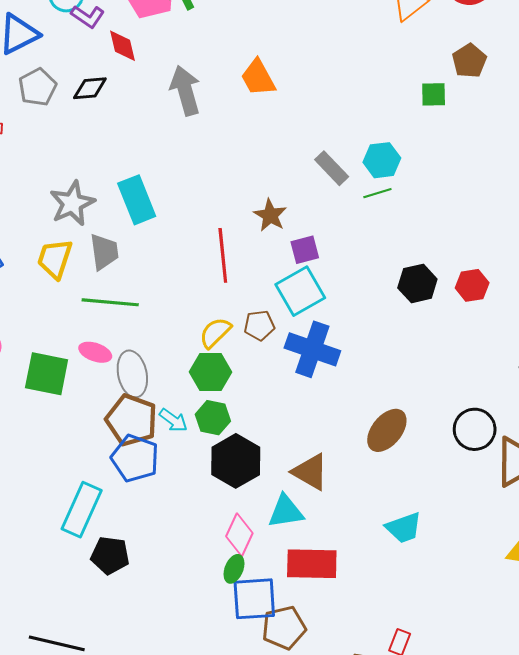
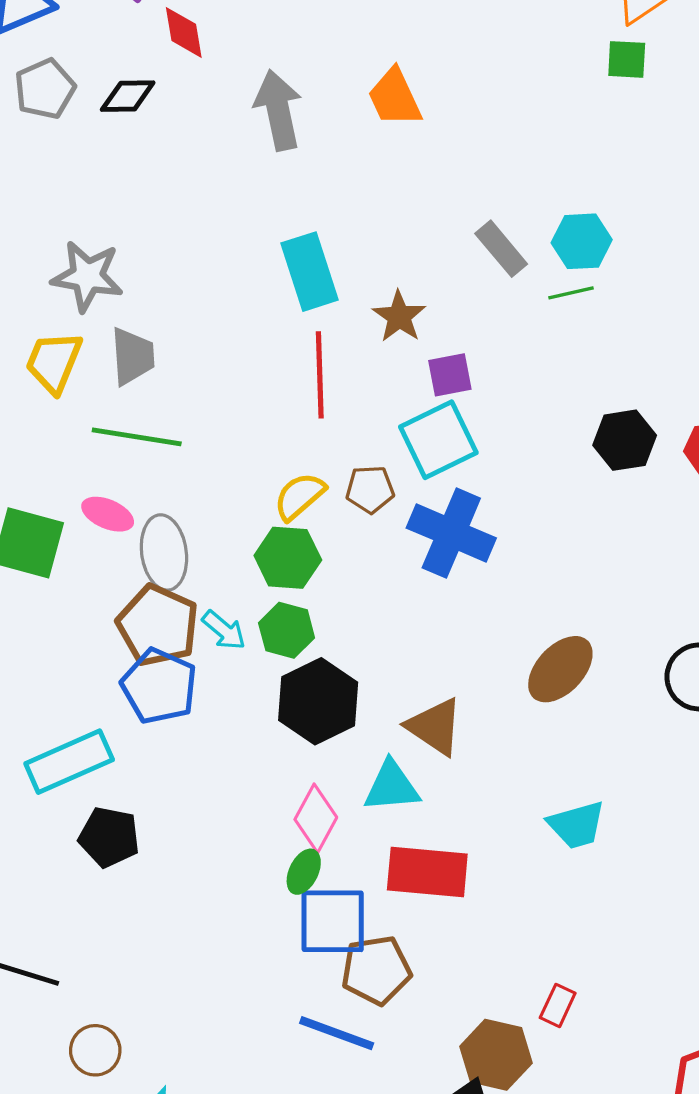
green square: (434, 94) -> (627, 59), moved
cyan rectangle: (137, 200) -> (310, 272), moved
gray star: (72, 203) -> (87, 276), turned 30
cyan rectangle: (82, 510) -> (69, 762), turned 38

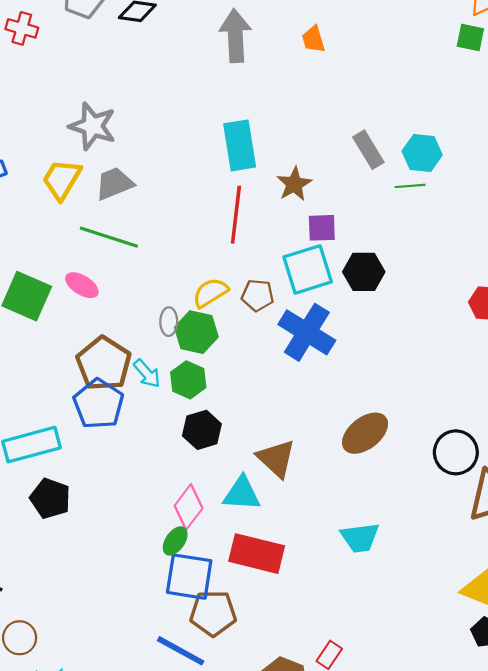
orange trapezoid: (395, 98) -> (313, 39), size x0.7
gray trapezoid: (133, 356) -> (114, 184), turned -117
black hexagon: (625, 440) -> (364, 272), moved
gray ellipse: (164, 552) -> (169, 322), moved, size x0.6
black hexagon: (318, 701) -> (202, 430), size x0.7

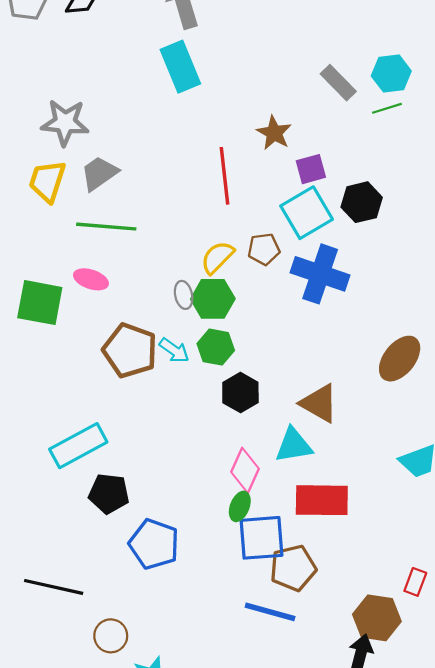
cyan rectangle: (240, 145) -> (180, 67), moved
blue pentagon: (99, 404) -> (154, 544), moved

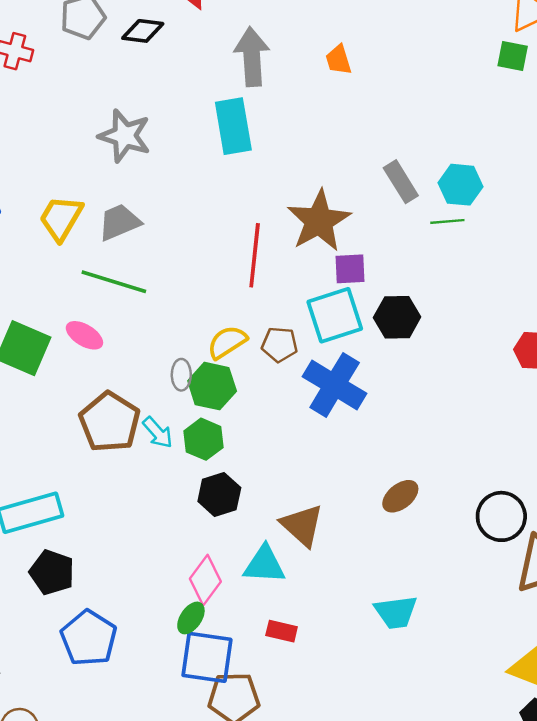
gray star: (65, 122) -> (125, 136), moved
brown star: (274, 133) -> (319, 221), size x1.6
brown ellipse: (400, 359) -> (400, 496), size x0.7
red rectangle: (322, 500) -> (282, 631), size x0.5

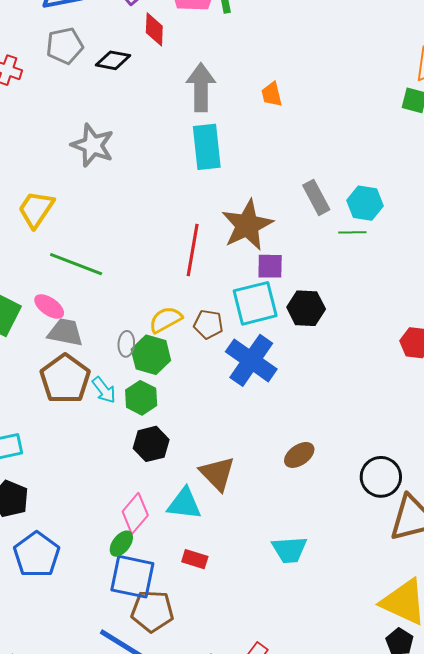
cyan rectangle: (233, 126) -> (207, 147), moved
gray trapezoid: (119, 222) -> (65, 332), moved, turned 30

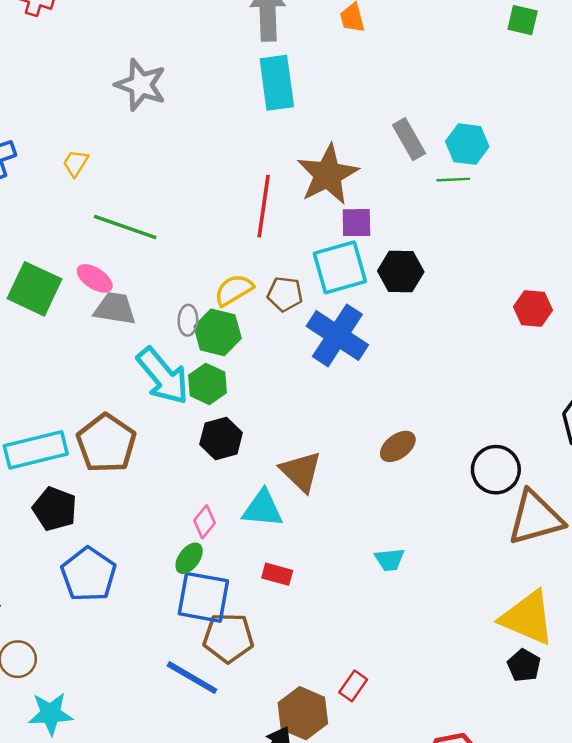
yellow trapezoid: (36, 209) -> (76, 163), size x0.6
brown pentagon: (65, 379) -> (106, 443), moved
cyan arrow: (104, 390) -> (163, 376), size x1.8
pink diamond: (135, 513) -> (205, 522), size x0.7
cyan trapezoid: (289, 550) -> (390, 560), size x0.7

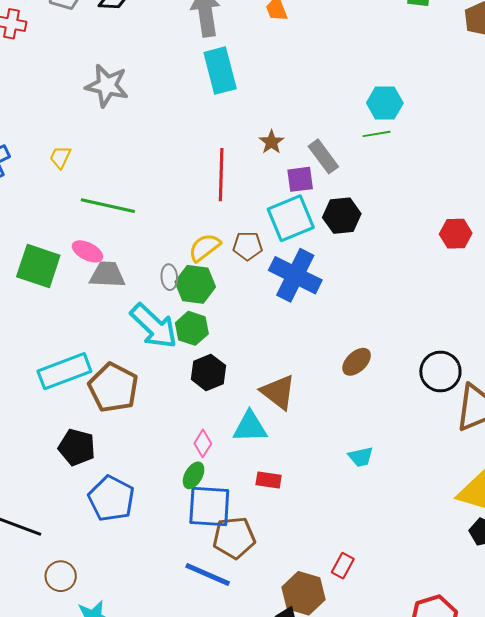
gray rectangle: (409, 139) -> (323, 156), moved
brown star: (328, 174) -> (271, 142), size x0.5
cyan rectangle: (36, 450) -> (64, 371), moved

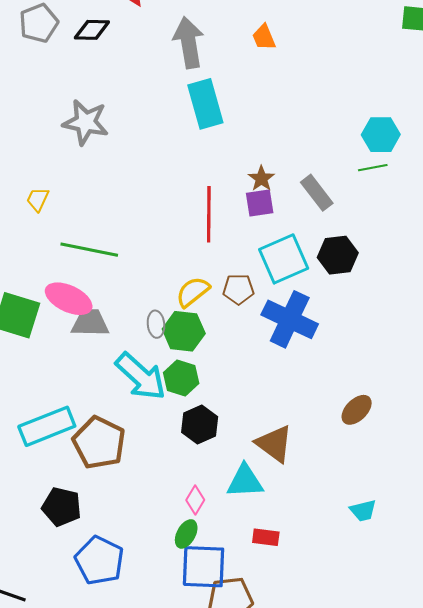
purple square: (300, 179) -> (260, 203), moved
pink ellipse: (88, 251) -> (69, 299), size x1.4

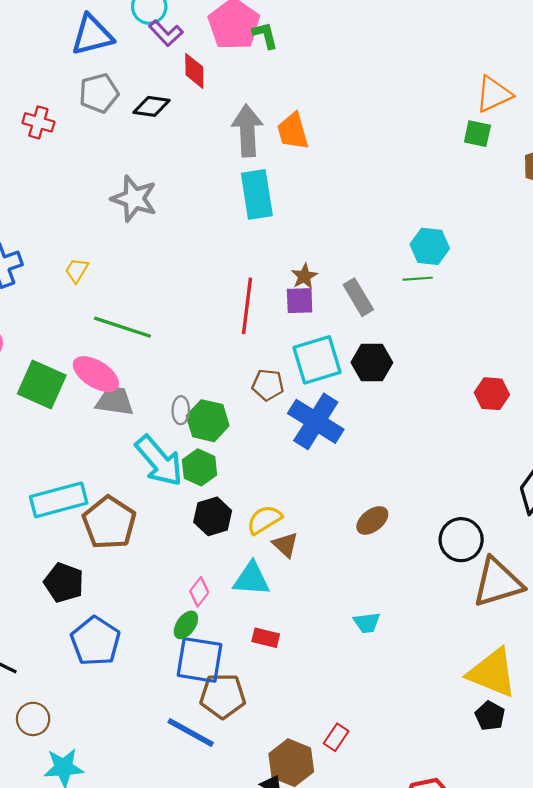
orange trapezoid: (264, 37) -> (293, 131), moved, size x1.4
yellow semicircle: (193, 292) -> (264, 520), moved
brown triangle: (274, 444) -> (285, 545), size x0.7

